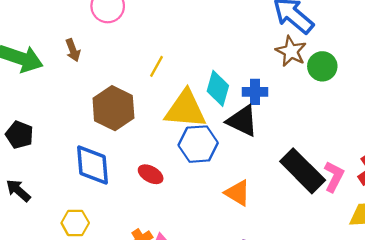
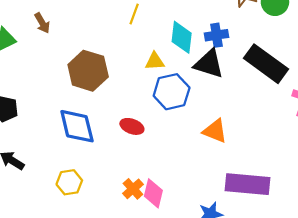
yellow line: (156, 66) -> (134, 14), moved
yellow triangle: (185, 109) -> (155, 61), size x0.5
black rectangle: (303, 171) -> (266, 64), moved

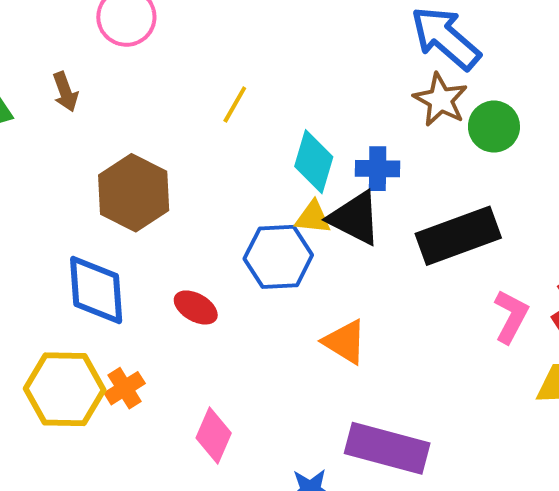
yellow triangle: (155, 61) -> (313, 218), moved
black rectangle: (266, 64) -> (458, 236), turned -66
yellow hexagon: (69, 182) -> (65, 389), size x1.6
orange cross: (133, 189) -> (125, 388), moved

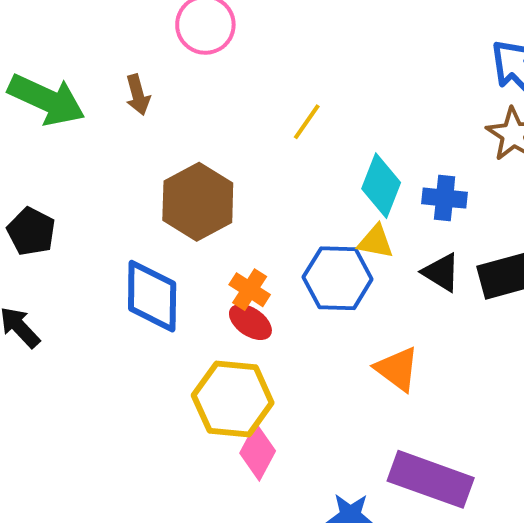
black triangle: (355, 218) -> (441, 272), moved, size x0.7
orange cross: (125, 388) -> (250, 290), moved, turned -30
yellow hexagon: (65, 389) -> (233, 399), moved

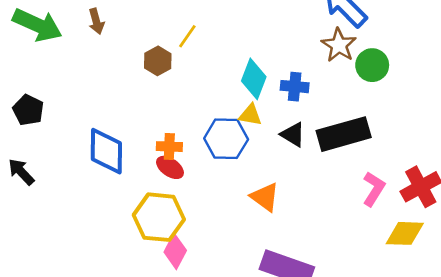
yellow line: (307, 122) -> (187, 36), moved
brown hexagon: (198, 202) -> (158, 61), moved, size x0.6
orange cross: (250, 290) -> (169, 147), turned -30

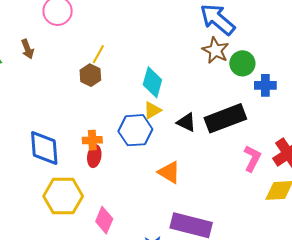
brown hexagon: (158, 61) -> (90, 75), moved
blue cross: (295, 87) -> (265, 85), moved
yellow triangle: (250, 115) -> (152, 110), turned -36
red ellipse: (170, 167) -> (94, 156), turned 70
yellow hexagon: (159, 217) -> (63, 196), moved

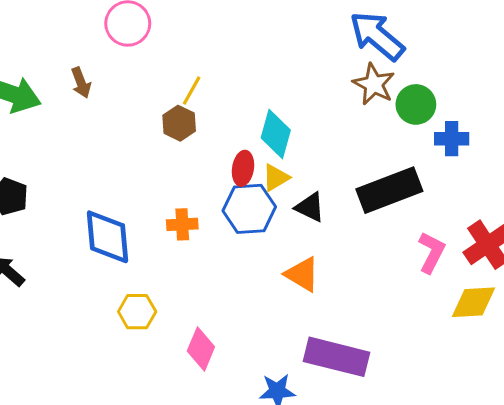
black triangle: (186, 122) -> (310, 207), moved
red ellipse: (94, 156) -> (243, 168), moved
yellow hexagon: (63, 196) -> (137, 312), size x0.6

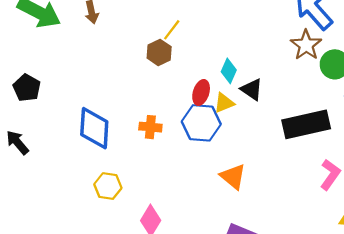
cyan diamond: (276, 134) -> (229, 71), size x0.7
black triangle: (310, 207) -> (252, 89), moved

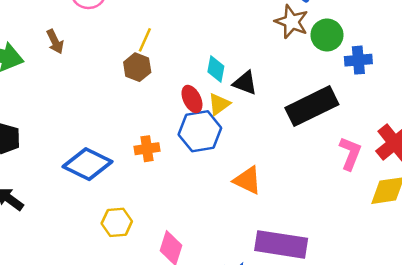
red ellipse: (201, 92) -> (192, 99), turned -30
blue diamond: (94, 128) -> (88, 164), turned -54

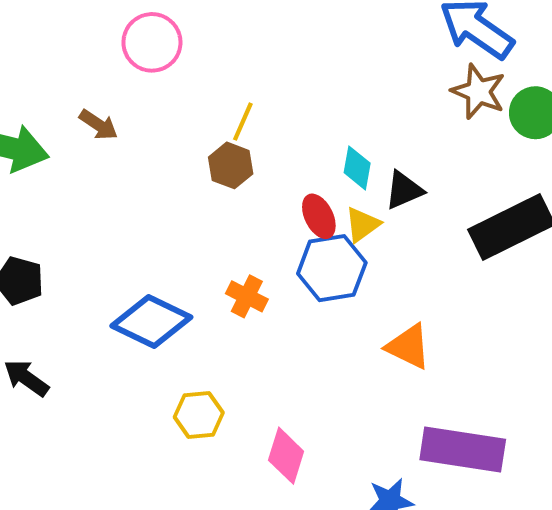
brown arrow: (55, 42) -> (98, 125), turned -30
black triangle: (245, 83) -> (404, 190), turned -44
orange cross: (147, 149) -> (247, 296), turned 35

